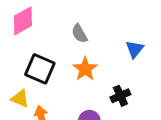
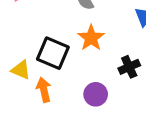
black square: (40, 69) -> (53, 53), moved

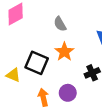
orange arrow: (44, 90) -> (43, 97), moved

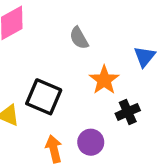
orange star: (64, 52) -> (104, 80), moved

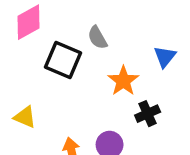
black square: (44, 97) -> (63, 60), moved

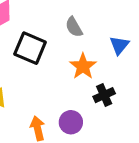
gray semicircle: (97, 38) -> (74, 27), moved

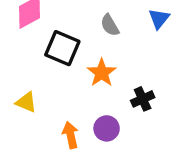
blue triangle: (119, 45) -> (159, 19), moved
orange star: (83, 66) -> (102, 73), moved

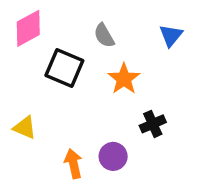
gray semicircle: (110, 25) -> (104, 35), moved
orange star: (102, 73) -> (124, 79), moved

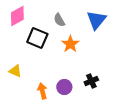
blue triangle: (171, 35) -> (96, 20), size x1.5
black cross: (153, 124) -> (91, 81), moved

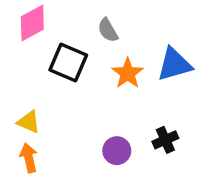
blue triangle: (96, 20) -> (174, 64), moved, turned 35
orange arrow: (42, 91) -> (29, 158), moved

